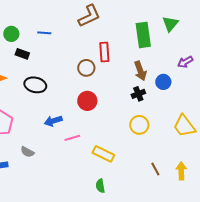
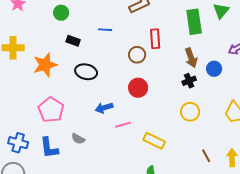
blue line: (44, 33) -> (105, 30), moved
green circle: (11, 34) -> (61, 13), moved

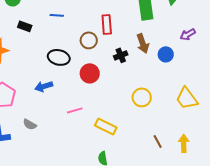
black ellipse: (86, 72) -> (59, 57), moved
black cross: (189, 81) -> (121, 55), moved
blue arrow: (104, 108) -> (44, 86), moved

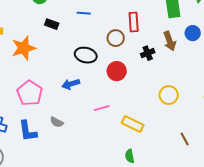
blue circle: (166, 54) -> (193, 33), moved

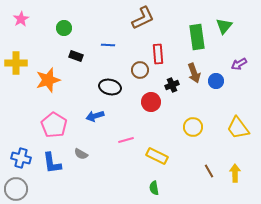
blue circle: (193, 33) -> (216, 81), moved
red circle: (117, 71) -> (151, 102), moved

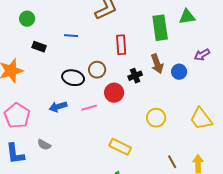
green triangle: (224, 26) -> (187, 17), turned 42
brown circle: (140, 70) -> (97, 70), moved
pink line: (126, 140) -> (89, 108), moved

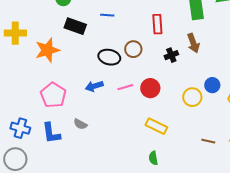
black rectangle: (39, 47) -> (75, 26), size x1.5
blue circle: (179, 72) -> (212, 85), moved
red circle: (114, 93) -> (150, 88), moved
brown line: (172, 162) -> (208, 141), turned -48

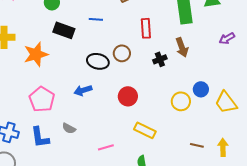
pink line: (125, 87) -> (106, 147), moved
red circle: (150, 88) -> (128, 96), moved

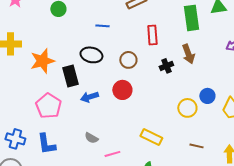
black rectangle: (64, 30) -> (70, 76), moved, turned 55
black ellipse: (98, 61) -> (91, 55), moved
red circle: (128, 96) -> (122, 90), moved
gray semicircle: (69, 128) -> (91, 138), moved
brown line: (197, 145) -> (196, 146), moved

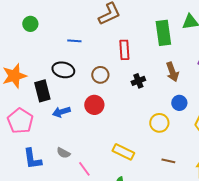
brown arrow: (188, 54) -> (172, 72), moved
blue circle: (207, 96) -> (179, 103), moved
blue L-shape: (46, 144) -> (32, 159), moved
pink line: (112, 154) -> (84, 169), turned 70

